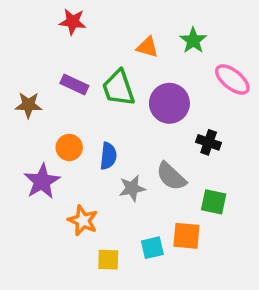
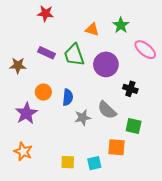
orange star: (83, 221) -> (23, 151), moved
cyan square: (152, 248) -> (94, 163), moved

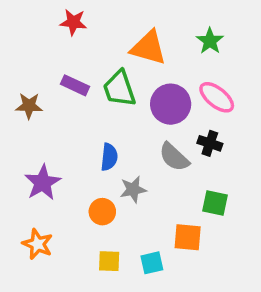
green star: (121, 25) -> (210, 41), moved
orange triangle: (92, 29) -> (148, 48), size x1.6
pink ellipse: (145, 50) -> (217, 97), moved
orange circle: (43, 92) -> (102, 212), moved
gray semicircle: (107, 110) -> (174, 157), moved

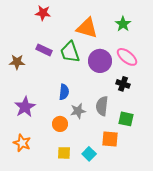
gray semicircle: (174, 157) -> (102, 106), moved, turned 54
cyan square: (152, 263) -> (89, 154), turned -32

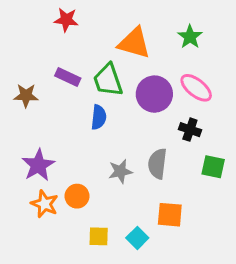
blue semicircle: (64, 92) -> (99, 117), moved
green square: (126, 119) -> (213, 167), moved
orange circle: (60, 124) -> (77, 196), moved
orange star: (22, 143) -> (45, 204), moved

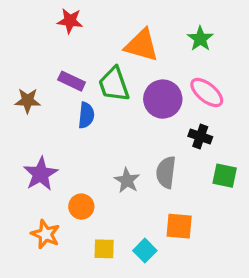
blue semicircle: (99, 117) -> (86, 115), moved
gray star: (120, 171) -> (127, 180), turned -30
orange star: (45, 204) -> (45, 234), moved

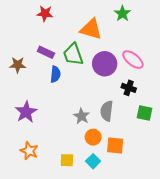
green star: (200, 39) -> (122, 13), moved
orange circle: (81, 207) -> (93, 137), moved

